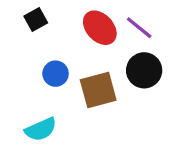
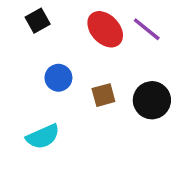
black circle: (144, 70) -> (152, 100), moved
brown square: (98, 90) -> (103, 95), size x0.6

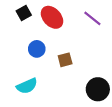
red ellipse: (105, 29) -> (52, 17), moved
black circle: (152, 100) -> (98, 89), moved

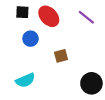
black square: (24, 13) -> (22, 12), turned 32
blue circle: (37, 49) -> (30, 39), moved

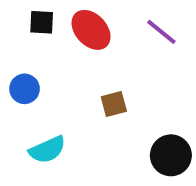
blue circle: (30, 39) -> (25, 89), moved

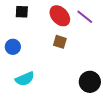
red ellipse: (91, 30) -> (60, 16), moved
brown square: (114, 104) -> (60, 42), moved, turned 32

